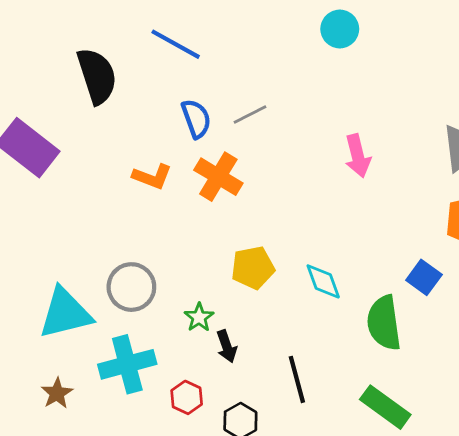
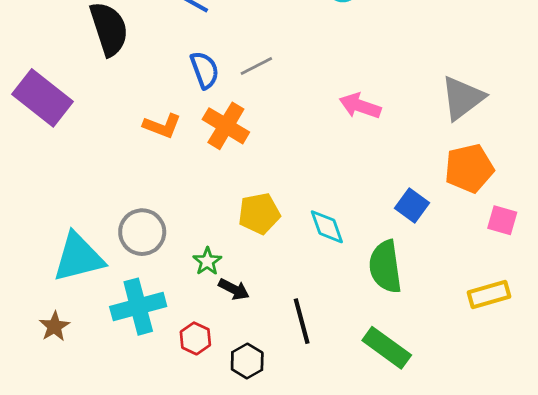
pink arrow: (358, 156) -> (360, 106), turned 123
blue square: (424, 277) -> (412, 206), moved
black arrow: (227, 346) -> (234, 289), turned -44
brown star: (57, 393) -> (54, 326), moved

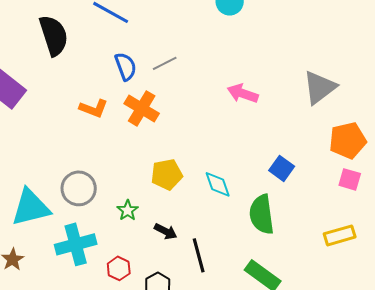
orange pentagon: (469, 168) -> (348, 140), moved
black arrow: (234, 289) -> (166, 231), moved

